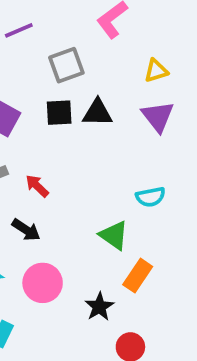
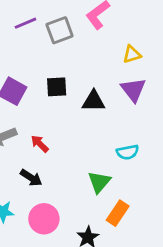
gray square: (66, 65) -> (60, 30), moved
black triangle: (97, 113) -> (94, 101), moved
green triangle: (114, 235) -> (99, 182), turned 35

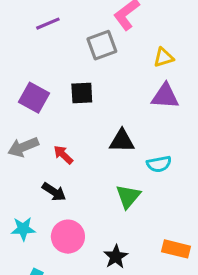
gray square: (60, 30) -> (102, 45), moved
purple triangle: (133, 90) -> (165, 96), turned -48
black triangle: (94, 101) -> (122, 141), moved
orange rectangle: (118, 213) -> (176, 249), moved, turned 70

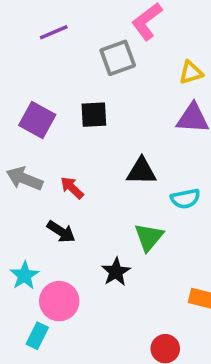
gray arrow: (23, 147) -> (24, 179), turned 44
cyan star: (23, 229) -> (24, 275), turned -30
pink circle: (68, 237) -> (59, 301), moved
black star: (116, 257) -> (116, 272), moved

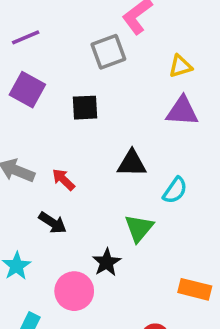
purple line: (54, 32) -> (26, 37), moved
purple square: (37, 120) -> (27, 90), moved
cyan semicircle: (185, 199) -> (175, 190), turned -44
pink circle: (59, 301) -> (74, 291), moved

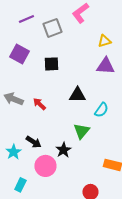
purple line: (26, 37) -> (26, 19), moved
gray square: (108, 52) -> (52, 28), moved
black arrow: (53, 223) -> (33, 142), moved

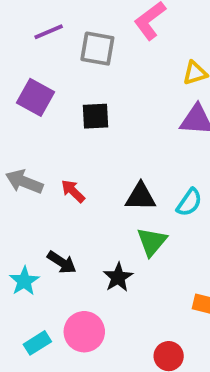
gray square: (52, 28) -> (97, 49), turned 30
black triangle: (77, 95) -> (141, 197), moved
pink circle: (45, 166) -> (84, 332), moved
cyan rectangle: (20, 185) -> (37, 343), turned 32

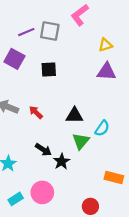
purple line: (49, 32) -> (26, 32), moved
cyan semicircle: (189, 202) -> (102, 128), moved
black arrow: (62, 262) -> (43, 150), moved

